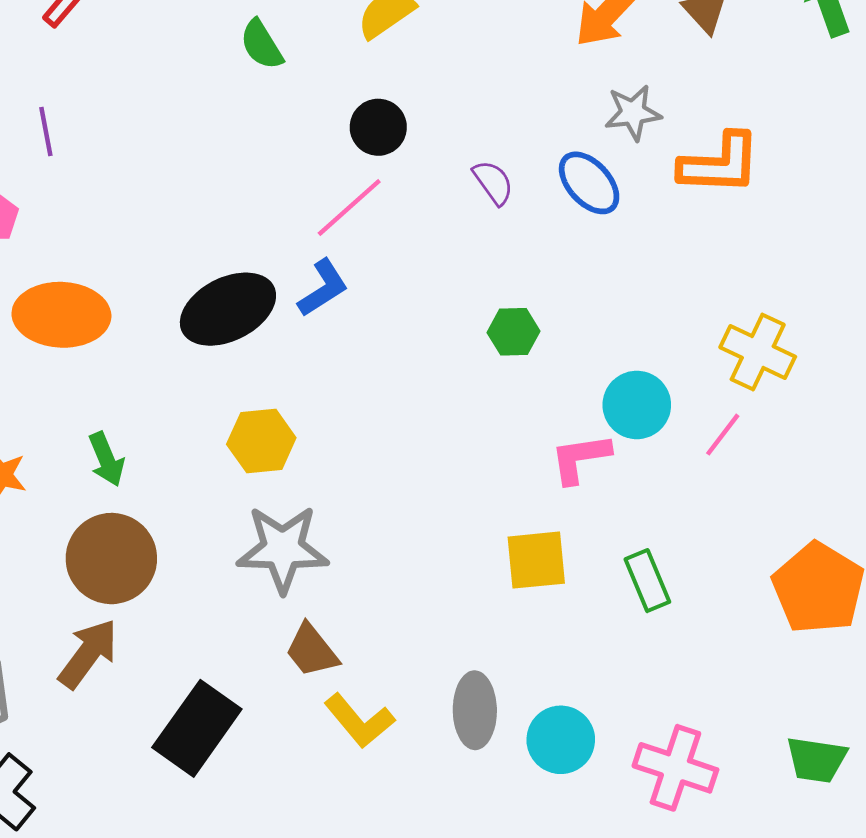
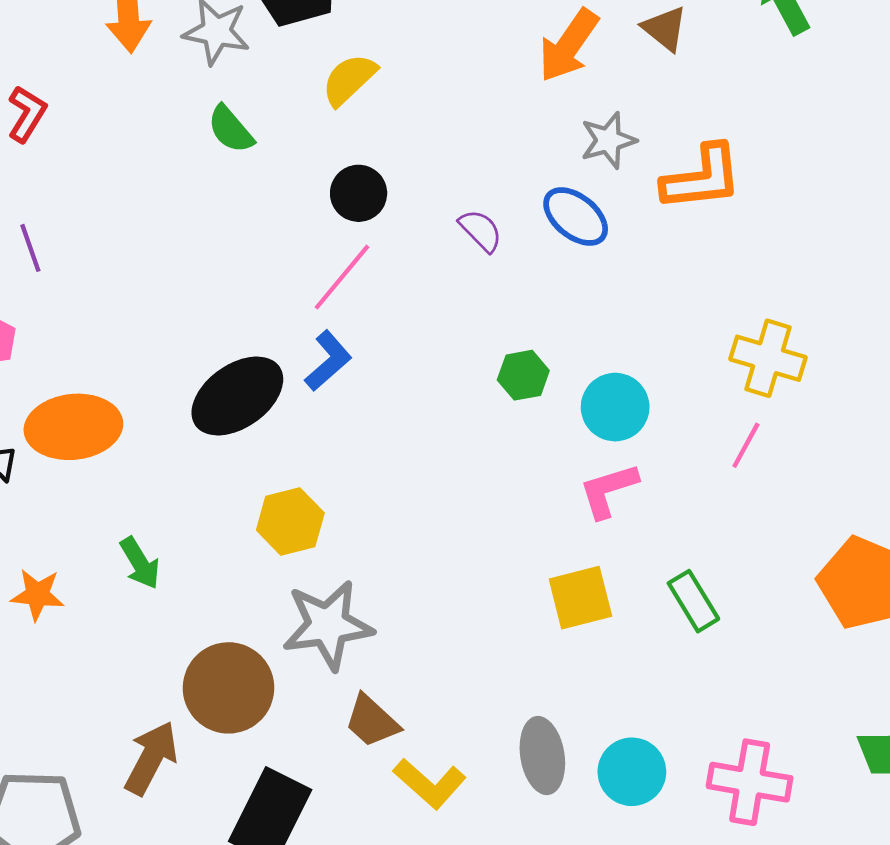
cyan circle: (637, 405) -> (615, 407), moved
brown circle: (111, 559) -> (228, 688), moved

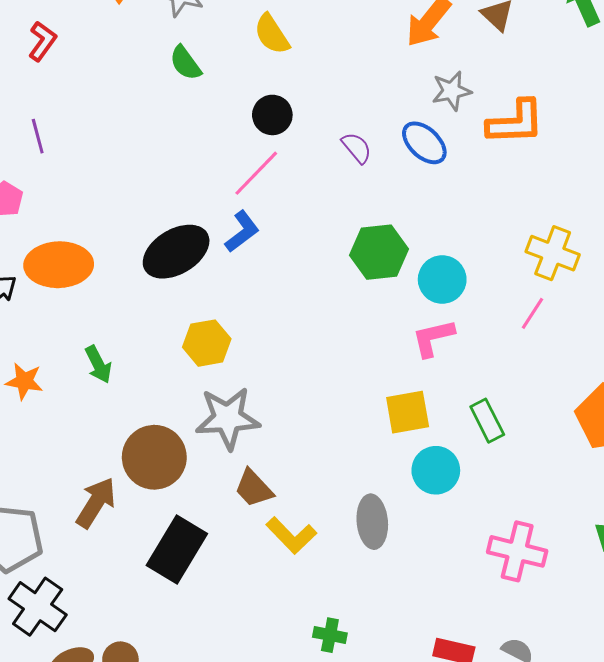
yellow semicircle: (349, 80) -> (272, 34), turned -84
green hexagon: (523, 375) -> (379, 252), size x1.6
cyan circle: (632, 772) -> (436, 470), moved

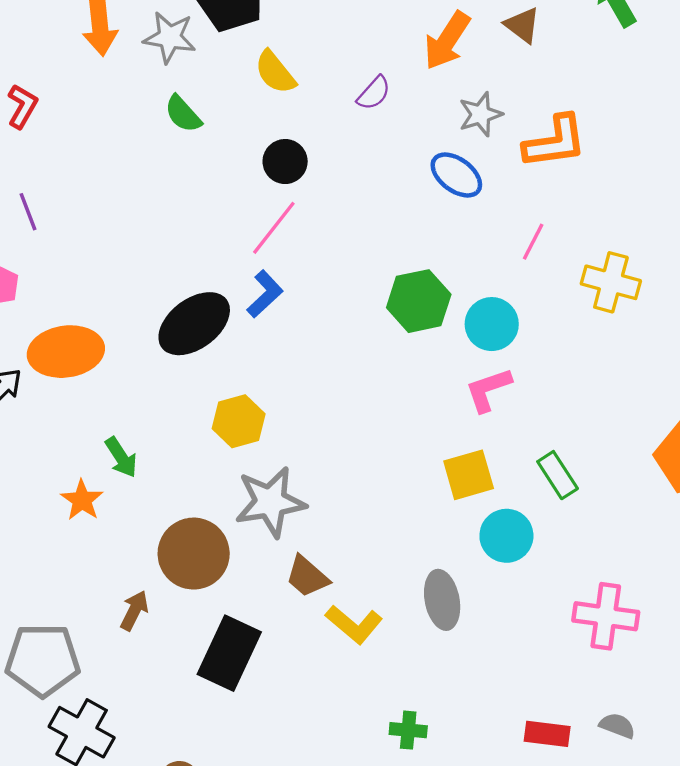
purple semicircle: (357, 148) -> (374, 93), moved, turned 88
pink line: (532, 313) -> (533, 242), moved
orange star: (24, 381) -> (82, 500), moved, turned 30
brown arrow: (96, 503) -> (134, 610), size x0.7

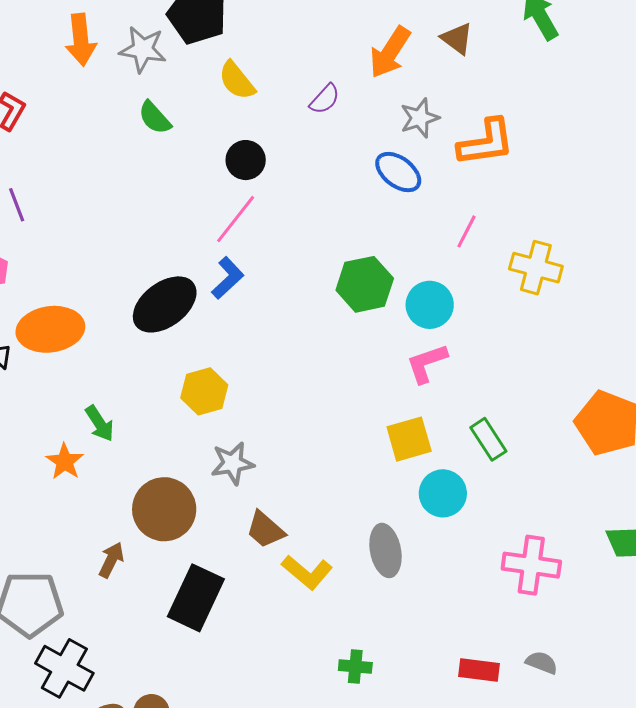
gray star: (270, 502) -> (232, 463), size x0.7

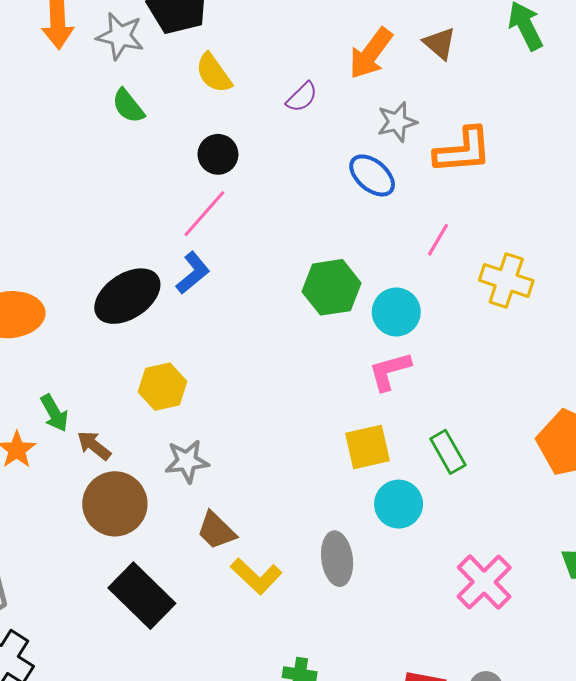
brown arrow: (111, 560) -> (94, 445), moved, turned -81
pink cross: (531, 565) -> (484, 582), turned 34
black rectangle: (196, 598) -> (142, 596), turned -74

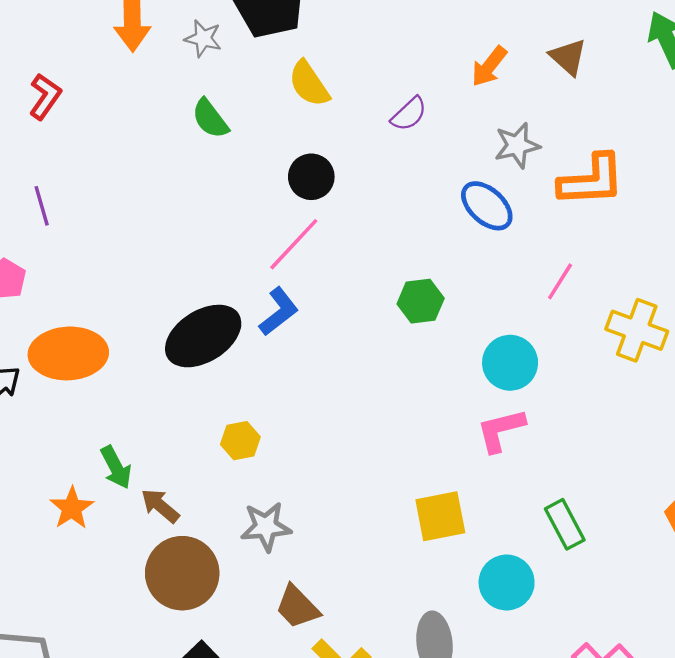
gray star: (120, 36) -> (203, 38), size x0.7
orange arrow: (371, 53) -> (489, 66), size x0.7
green hexagon: (332, 287) -> (421, 301), moved, size x0.7
yellow hexagon: (162, 387) -> (240, 441), size x0.7
yellow square: (367, 447) -> (440, 516), moved

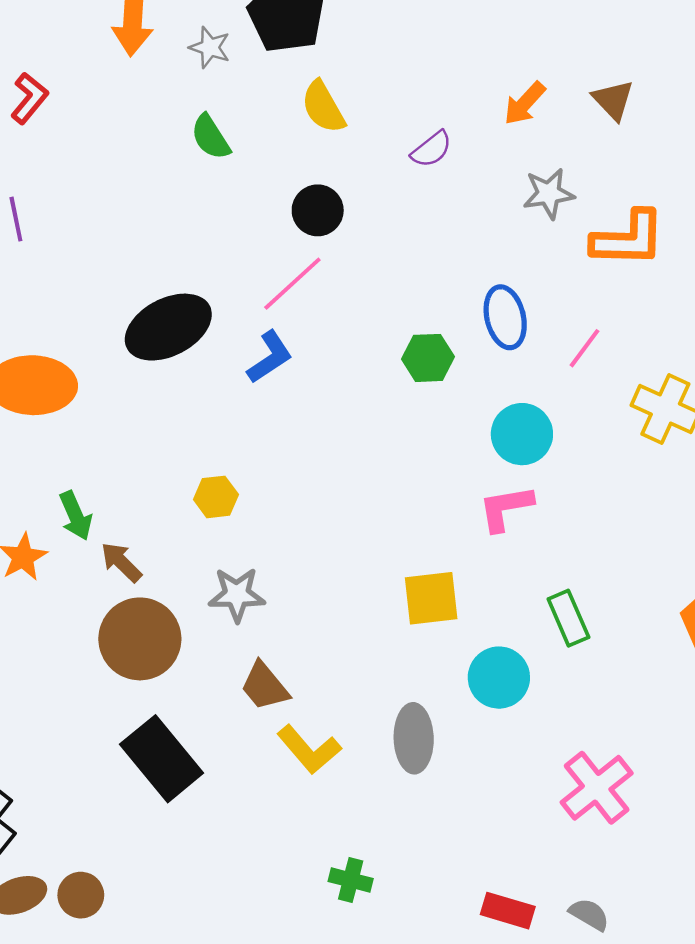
blue ellipse: (487, 206) -> (505, 317), moved, turned 30
black ellipse: (203, 336) -> (168, 327), moved

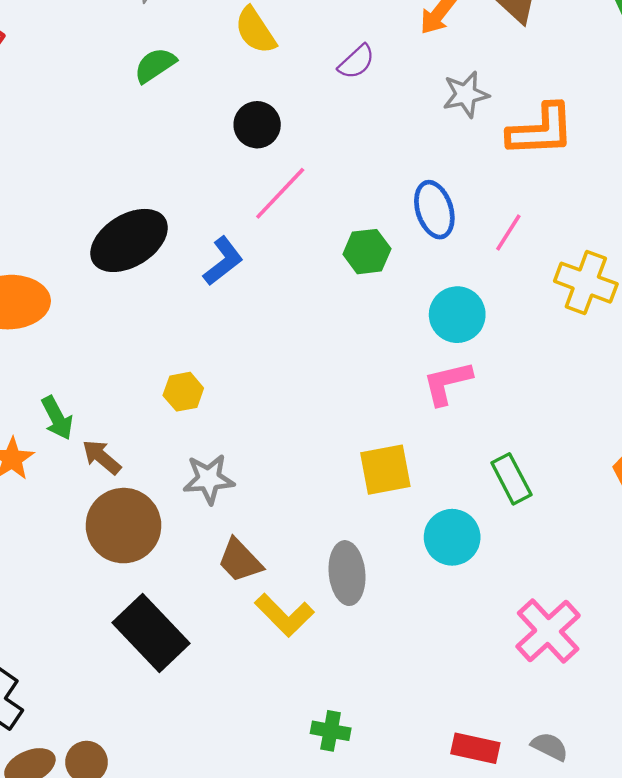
green semicircle: (211, 137) -> (155, 65), turned 93
pink line: (292, 284) -> (280, 193), moved
gray ellipse: (414, 738) -> (347, 573), moved

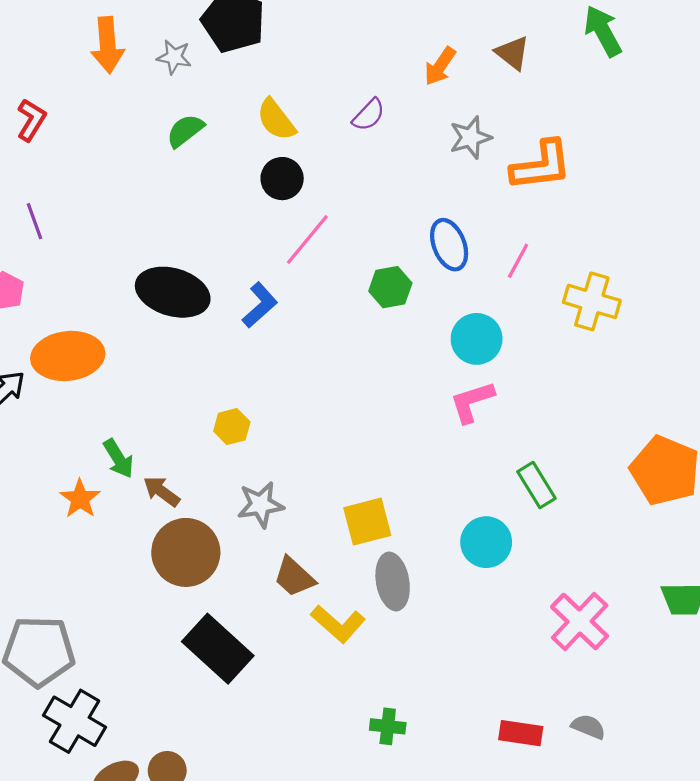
yellow semicircle: (255, 30) -> (276, 120), moved
black ellipse: (129, 240) -> (173, 292), turned 52
yellow square: (385, 470) -> (367, 522), moved

